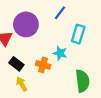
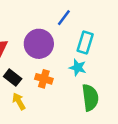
purple circle: (26, 24) -> (39, 44), moved
cyan star: (60, 53) -> (78, 68), moved

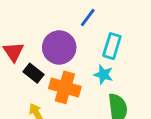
black rectangle: (13, 78) -> (33, 73), moved
orange cross: (44, 79) -> (65, 87), size x1.5

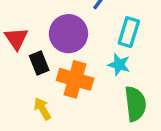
black rectangle: (33, 73) -> (39, 63), turned 30

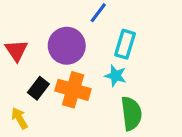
black rectangle: (39, 63) -> (38, 88), moved, turned 60
yellow arrow: (42, 109) -> (19, 118), moved

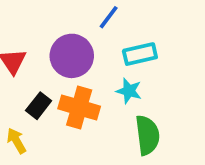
cyan rectangle: (125, 44) -> (140, 54), turned 60

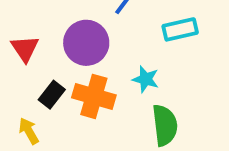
cyan rectangle: (140, 54) -> (180, 29), moved

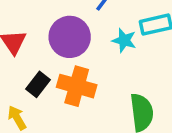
cyan star: (146, 79) -> (124, 40), moved

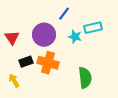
black rectangle: (38, 84) -> (26, 62), turned 32

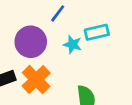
orange cross: (48, 63) -> (36, 80), turned 30

